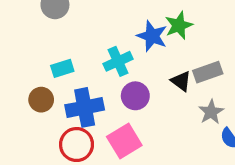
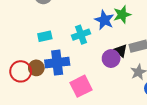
purple circle: (135, 96) -> (111, 59), moved
brown circle: (41, 100) -> (36, 68), moved
red circle: (77, 145) -> (21, 71), moved

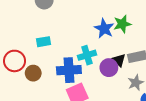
cyan cross: (81, 35) -> (87, 55), moved
blue cross: (57, 63) -> (69, 70), moved
red circle: (21, 71) -> (14, 61), moved

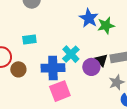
blue star: (104, 29) -> (89, 18), moved
cyan cross: (87, 55) -> (71, 54), turned -30

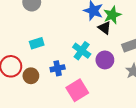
black triangle: (101, 60) -> (104, 28), moved
blue cross: (53, 68) -> (58, 68), moved, size x0.6

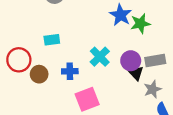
black triangle: (104, 28) -> (136, 73), moved
purple circle: (105, 60) -> (131, 61), moved

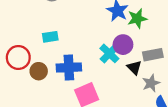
cyan cross: (100, 57) -> (109, 53), moved
purple circle: (131, 61) -> (123, 45), moved
blue cross: (70, 71) -> (69, 67), size x1.5

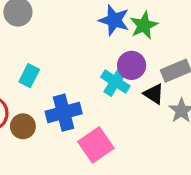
cyan rectangle: (50, 37) -> (29, 76), turned -42

